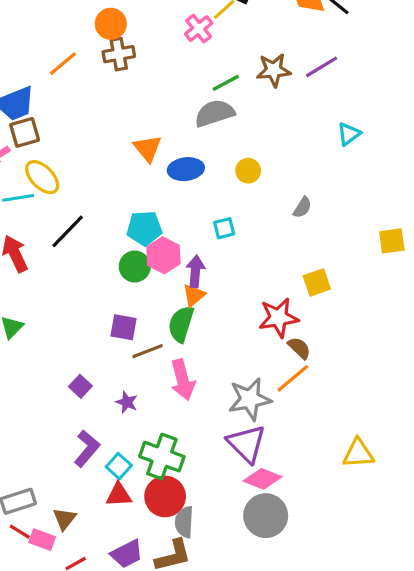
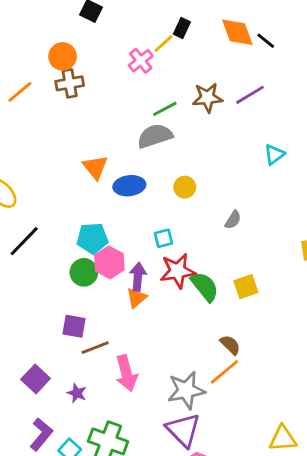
red star: (278, 318) -> (178, 271), moved
green semicircle: (181, 324) -> (205, 287), moved, turned 124
purple square: (80, 386) -> (36, 379), size x1.4

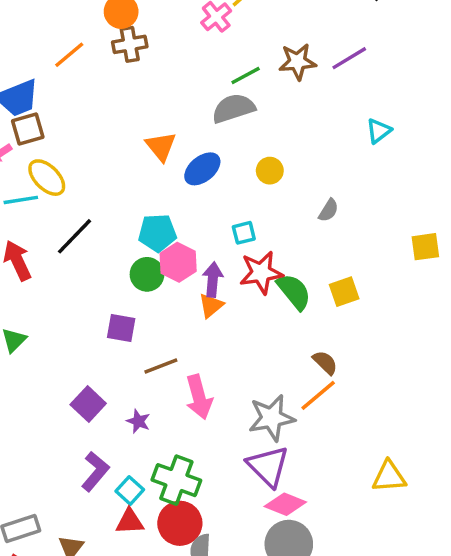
blue ellipse: (129, 186) -> (202, 169), turned -32
purple square: (74, 326) -> (121, 328), moved

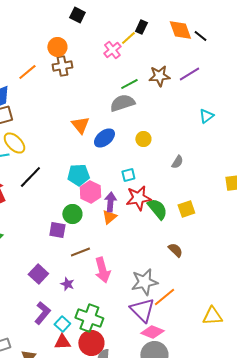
green circle: (147, 274) -> (72, 214), moved
orange line: (318, 395) -> (164, 297), moved

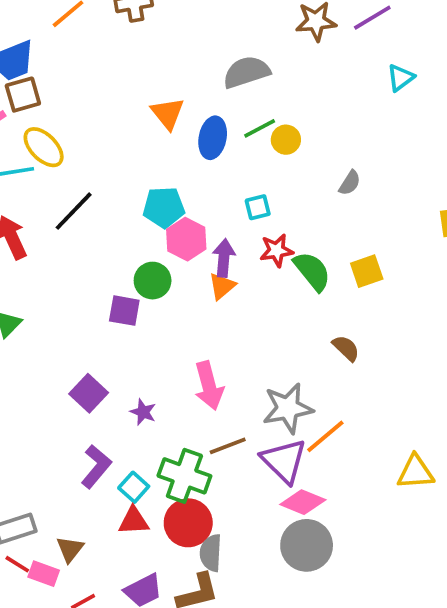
green line: (129, 84) -> (260, 128), moved
cyan triangle: (206, 116) -> (400, 78), moved
blue ellipse: (104, 138) -> (213, 138), turned -40
red star: (138, 198) -> (276, 250), size x0.7
brown line: (80, 252) -> (228, 446), moved

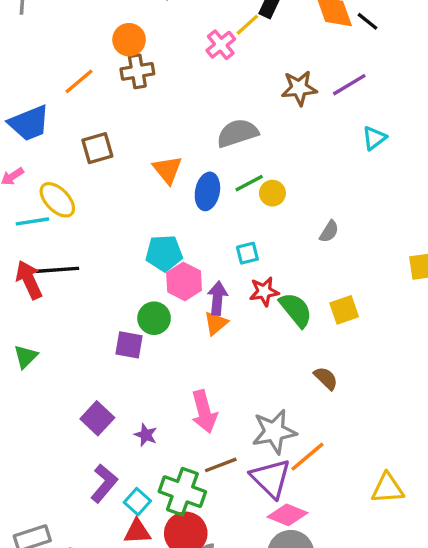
brown square: (23, 95) -> (97, 148), moved
black line: (74, 211) -> (57, 270), moved, turned 42

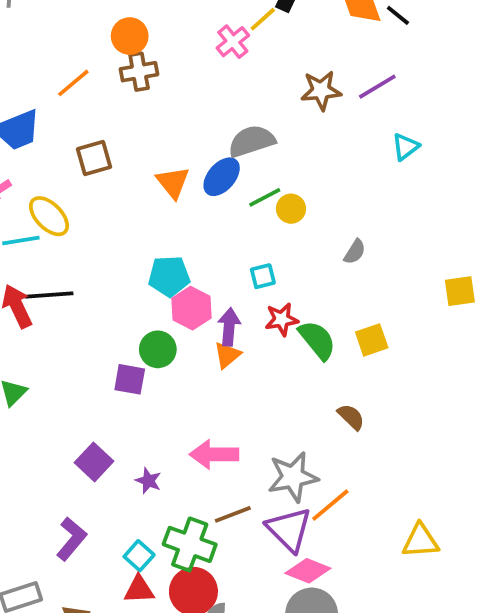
blue ellipse: (207, 191) -> (222, 177), moved, turned 30
pink arrow: (204, 412) -> (214, 454), turned 105
purple L-shape: (104, 483) -> (71, 539), moved

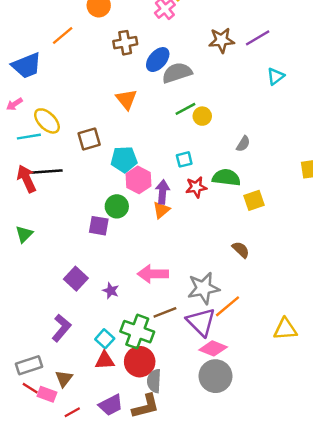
brown cross: (139, 72) -> (125, 43), moved
brown square: (94, 158) -> (89, 139), moved
blue ellipse: (222, 177) -> (158, 60), moved
green semicircle: (317, 340) -> (226, 177), moved, turned -44

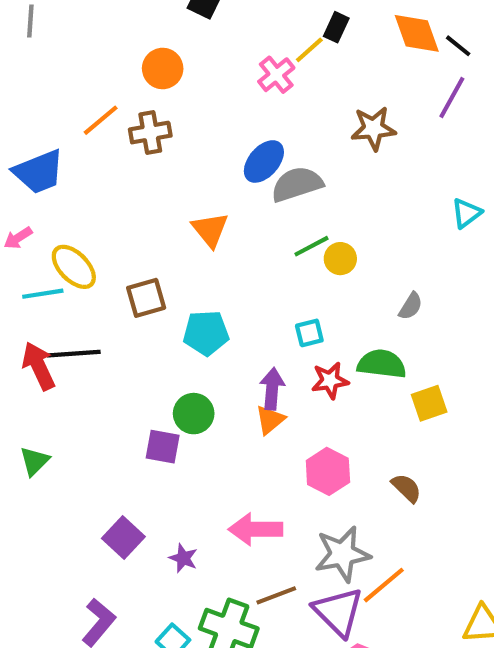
purple line: (258, 38) -> (452, 97), moved, turned -30
brown cross: (125, 43) -> (150, 133), moved
cyan triangle: (276, 76) -> (466, 213), moved
pink hexagon: (138, 180) -> (328, 471), moved

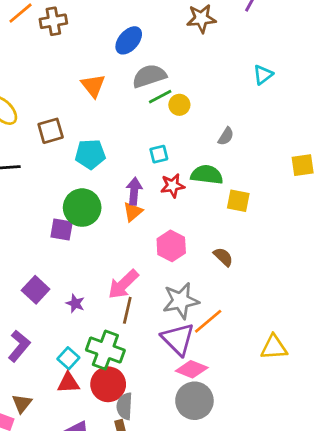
gray semicircle: (297, 184) -> (149, 76), moved
yellow square: (429, 403) -> (238, 201), turned 30
green circle: (194, 414) -> (82, 208), size x1.4
pink arrow: (256, 529) -> (123, 284), turned -44
brown line: (276, 595) -> (127, 310), moved, turned -56

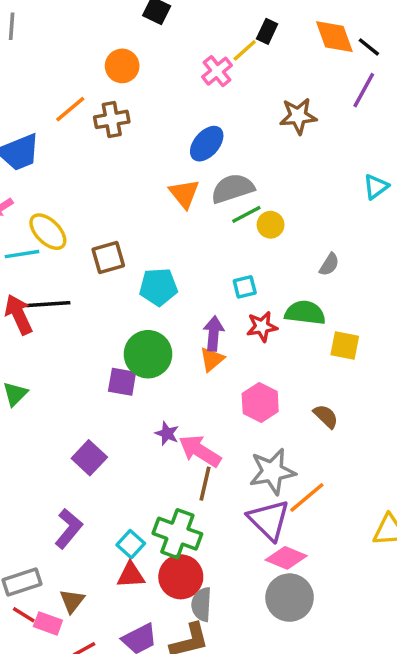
orange triangle: (93, 86) -> (184, 194), moved
pink arrow: (123, 284) -> (200, 451), turned 76
purple star: (75, 303) -> (167, 434), moved

